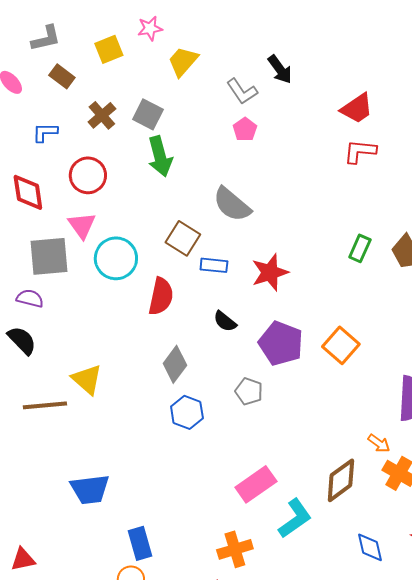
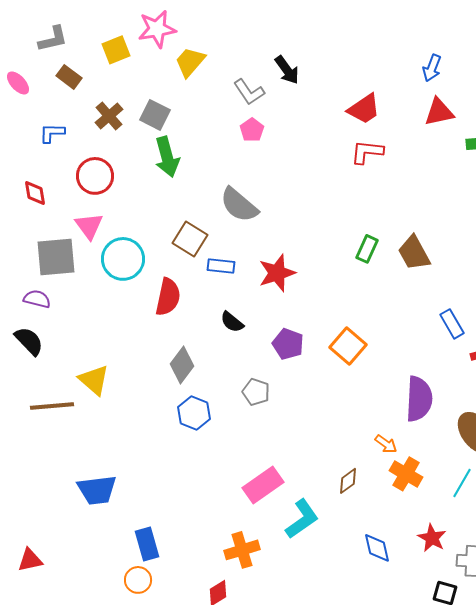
pink star: (150, 28) -> (157, 29), size x1.5
red diamond: (28, 192) -> (35, 193), size x0.7
purple pentagon: (281, 343) -> (288, 344), size x0.7
brown diamond: (341, 480) -> (348, 481), size x0.6

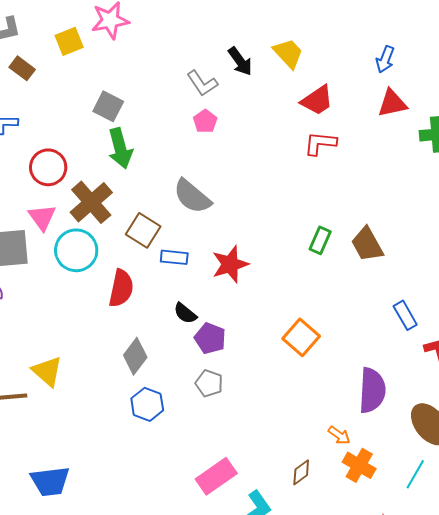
yellow trapezoid: (190, 62) -> (288, 53), moved, turned 96
brown cross: (109, 116) -> (91, 202), moved, size x1.5
purple pentagon: (288, 344) -> (210, 338), moved

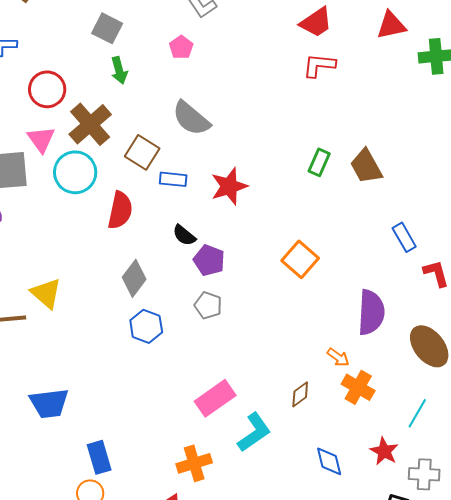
pink pentagon: (205, 121) -> (181, 47), moved
green arrow: (120, 148) -> (119, 70), size x0.7
cyan line: (415, 474) -> (417, 413), moved

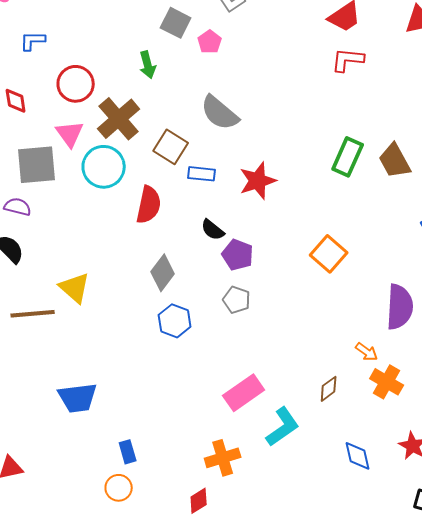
gray square: (107, 28) -> (176, 23), moved
green rectangle: (319, 162) -> (348, 157), size x1.4
blue rectangle: (99, 457) -> (128, 452), size x0.7

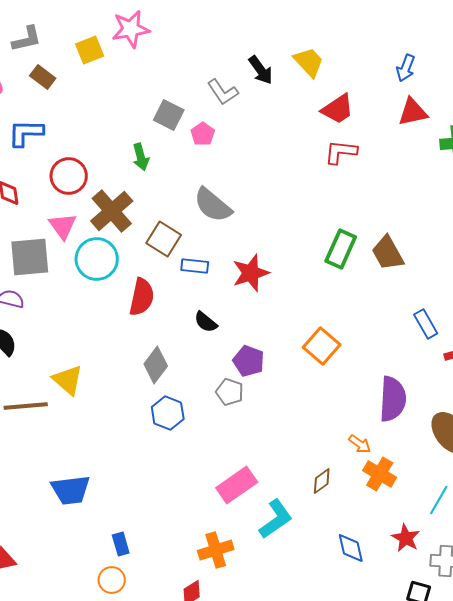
blue L-shape: (33, 41) -> (26, 133), size x1.4
purple pentagon: (238, 255) -> (249, 361), moved

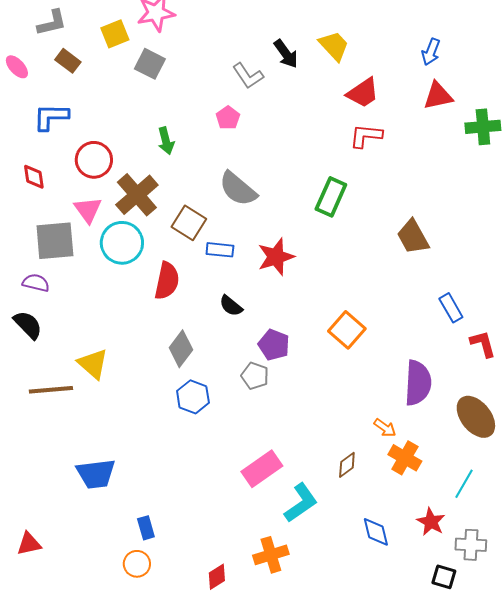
gray square: (169, 115) -> (150, 64), moved
green rectangle: (341, 249) -> (331, 197), moved
orange cross: (216, 550) -> (271, 555), moved

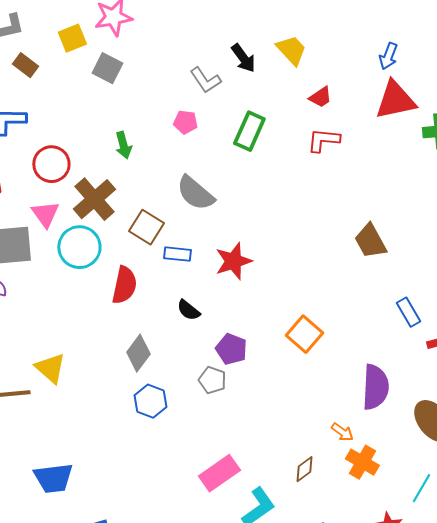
red trapezoid: (363, 93) -> (320, 97), size x0.7
red triangle: (438, 96) -> (395, 100), size x1.4
pink pentagon: (228, 118) -> (185, 122), turned -30
green rectangle: (331, 197) -> (249, 131), moved

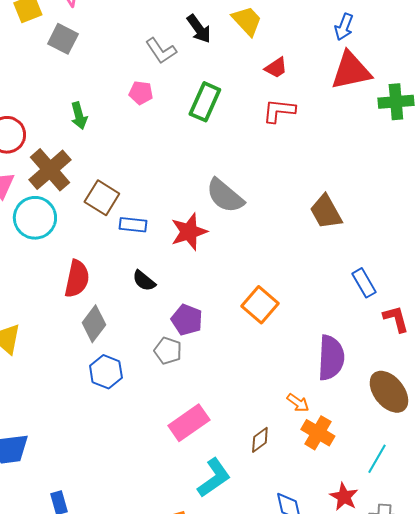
gray semicircle: (195, 193) -> (225, 196), moved
red semicircle: (124, 285) -> (77, 279), moved
pink rectangle: (219, 473) -> (189, 423), moved

